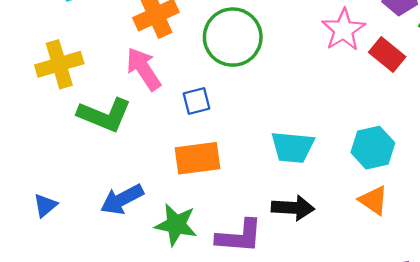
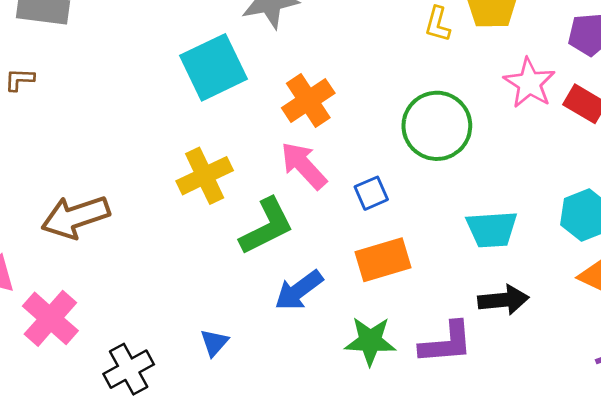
green circle: (233, 37) -> (437, 126), moved
green L-shape: (104, 115) -> (267, 226), turned -40
blue arrow: (122, 199) -> (299, 290), moved

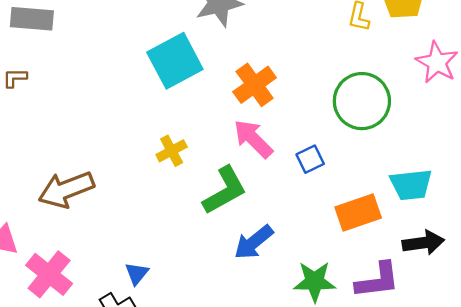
yellow cross: (205, 176) -> (172, 151), size x0.7
orange rectangle: (383, 260) -> (358, 212), moved
blue triangle: (214, 343) -> (137, 273), moved

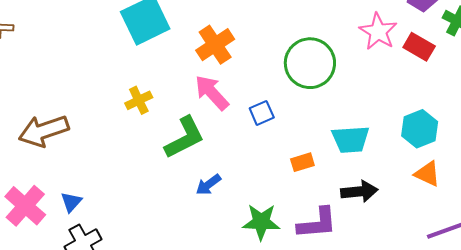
orange rectangle: (358, 212) -> (302, 162), size x0.6
blue arrow: (254, 242) -> (208, 185), size x0.7
blue triangle: (137, 273) -> (71, 202), moved

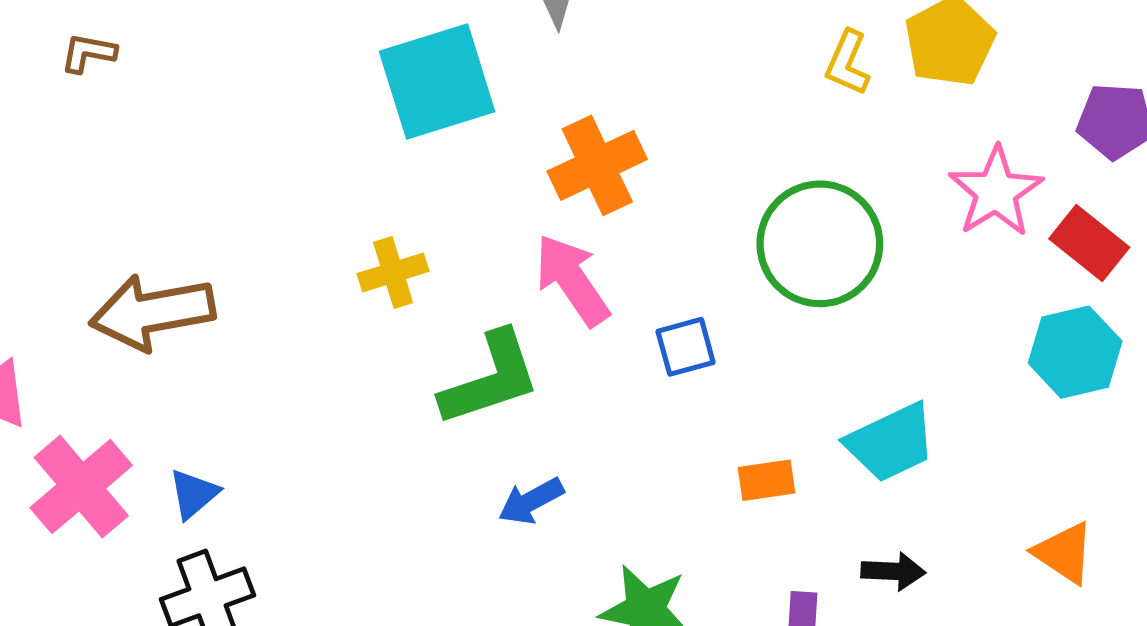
cyan hexagon: (420, 129) -> (1075, 352), moved
cyan trapezoid: (351, 139) -> (891, 442), turned -30
black arrow: (359, 191) -> (893, 571), size x0.7

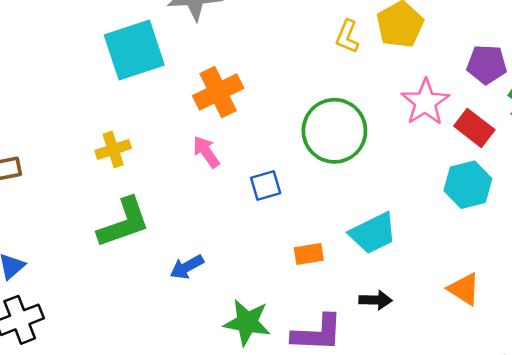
pink arrow: (572, 280) -> (206, 152), size x0.7
green L-shape: (490, 379) -> (124, 223), moved

